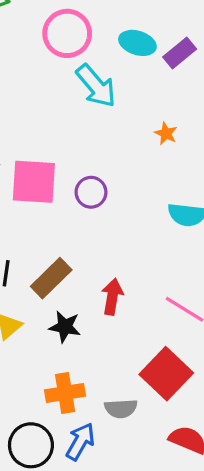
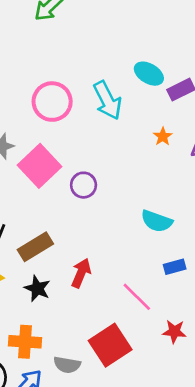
pink circle: (67, 33) -> (52, 102), moved
orange star: (166, 133) -> (163, 136), moved
pink square: (34, 182) -> (39, 166), turned 30

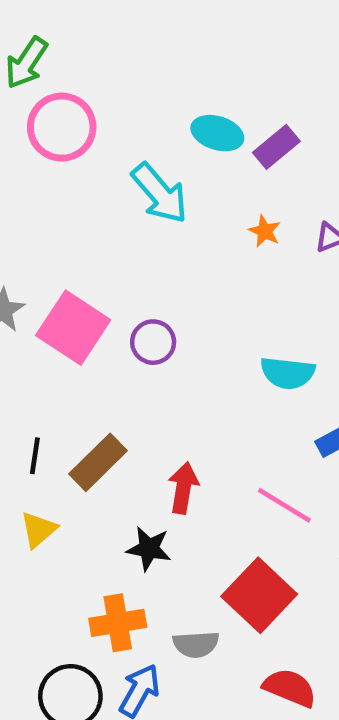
pink circle: (52, 102) -> (62, 127), moved
black star: (37, 288) -> (149, 549), moved

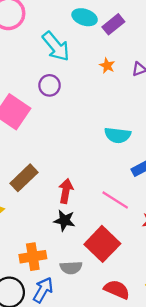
purple circle: (153, 342) -> (50, 85), moved
black star: (149, 549) -> (64, 220), moved

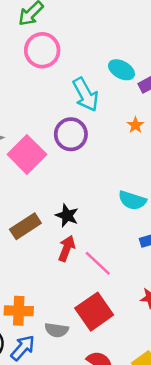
purple circle: (50, 85) -> (71, 134), size x1.4
pink line: (115, 200) -> (98, 263), moved
black star: (64, 220) -> (67, 216), moved

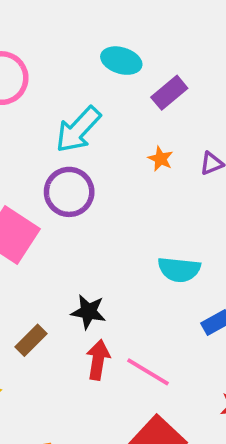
cyan ellipse: (121, 70) -> (121, 61), moved
cyan arrow: (85, 95) -> (78, 130), turned 84
brown rectangle: (25, 226) -> (31, 340), size x0.7

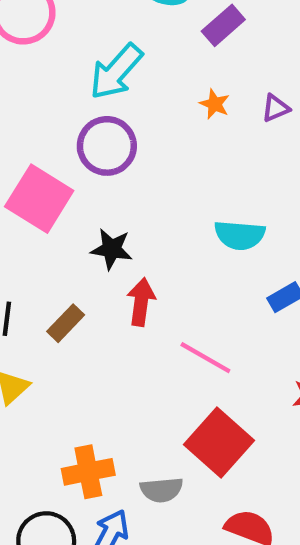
black star: (88, 312) -> (112, 249), moved
red arrow: (98, 360) -> (141, 302), moved

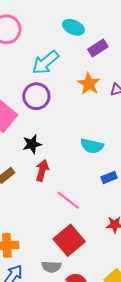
orange star: (215, 104) -> (89, 84), size x1.6
black star: (112, 249) -> (32, 144), turned -30
gray semicircle: (161, 490) -> (51, 267), moved

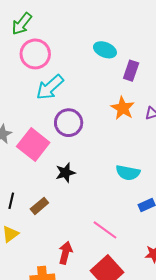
purple rectangle: (98, 48) -> (131, 71), turned -36
cyan arrow: (45, 62) -> (50, 87), moved
red arrow: (42, 170) -> (65, 253), moved

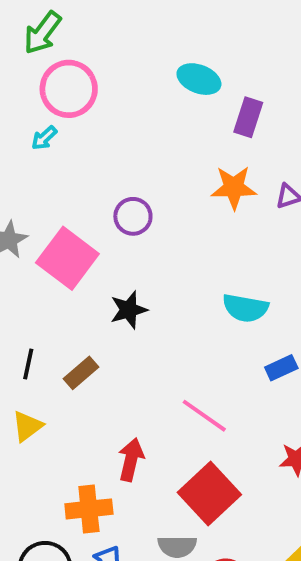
cyan arrow: (50, 87) -> (44, 138), moved, size x0.5
orange star: (123, 108) -> (234, 187), turned -30
purple circle: (69, 123) -> (133, 216), size x0.7

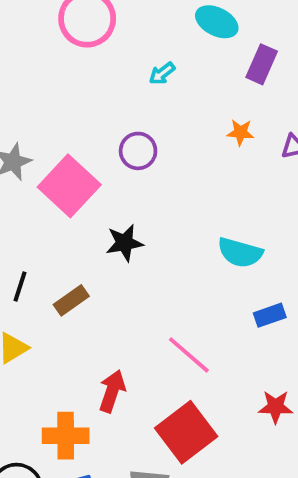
cyan arrow: (44, 138) -> (162, 73), moved
orange star: (234, 187) -> (240, 132), size x0.6

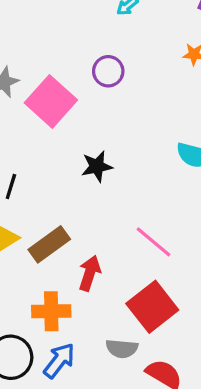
black star: (125, 243) -> (97, 166), moved
brown rectangle: (71, 300) -> (49, 244), moved, size x1.4

